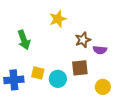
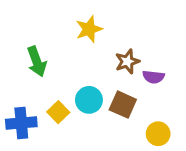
brown square: (80, 68) -> (123, 105), turned 30
yellow square: (38, 73) -> (58, 112), turned 32
cyan circle: (58, 79) -> (89, 100), moved

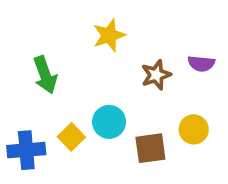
purple semicircle: (154, 77) -> (201, 64), moved
brown square: (123, 105) -> (150, 148), moved, turned -32
yellow circle: (158, 134) -> (194, 129), moved

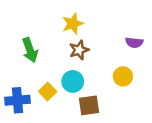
brown star: (156, 75) -> (79, 50), moved
yellow circle: (194, 129) -> (123, 76), moved
brown square: (150, 148) -> (89, 105), moved

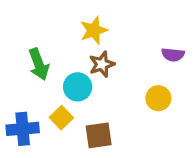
cyan circle: (73, 81) -> (78, 87), moved
brown square: (89, 105) -> (99, 135), moved

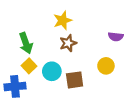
cyan circle: (78, 87) -> (52, 71), moved
yellow square: (61, 118) -> (29, 66), moved
brown square: (99, 135) -> (75, 80), moved

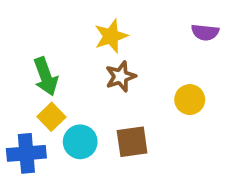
purple semicircle: (116, 37) -> (205, 32), moved
yellow circle: (106, 66) -> (190, 100), moved
cyan circle: (52, 71) -> (80, 142), moved

